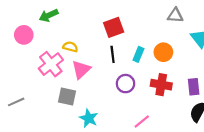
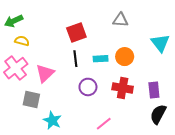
gray triangle: (175, 15) -> (120, 20), moved
yellow semicircle: (70, 47) -> (22, 41), moved
cyan rectangle: (138, 54) -> (101, 59), turned 64

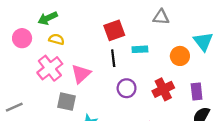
orange circle: (125, 57) -> (180, 56), moved
cyan rectangle: (101, 59) -> (140, 49), moved
red cross: (123, 88) -> (163, 89), turned -36

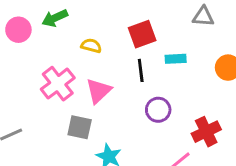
pink circle: (22, 38) -> (18, 30), moved
yellow semicircle: (57, 39) -> (91, 46), moved
red cross: (163, 89) -> (206, 132), moved

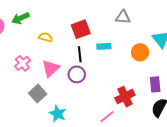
pink cross: (58, 84) -> (22, 63), size x0.7
purple circle: (158, 110) -> (77, 74), moved
gray square: (80, 127) -> (38, 94), turned 36

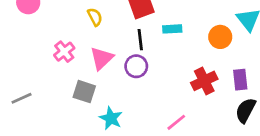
yellow semicircle: (46, 37) -> (95, 17), turned 48
gray square: (38, 94) -> (84, 92), turned -30
red cross: (125, 97) -> (204, 81), moved

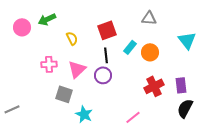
cyan rectangle: (172, 29) -> (130, 47), turned -48
orange circle: (220, 37) -> (150, 52), moved
pink cross: (64, 52) -> (49, 64), turned 35
gray line: (22, 98) -> (12, 109), moved

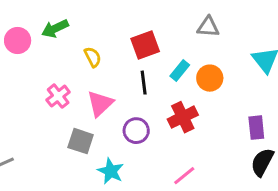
pink cross: (49, 64) -> (58, 96), turned -35
purple circle: (103, 75) -> (136, 131), moved
red cross: (154, 86) -> (183, 117), moved

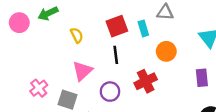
cyan rectangle: (180, 71) -> (143, 28), moved, turned -56
pink cross: (58, 96) -> (39, 88), moved
purple rectangle: (256, 128) -> (202, 78), moved

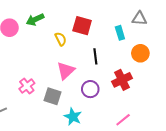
red square: (117, 26) -> (82, 26), moved, turned 36

